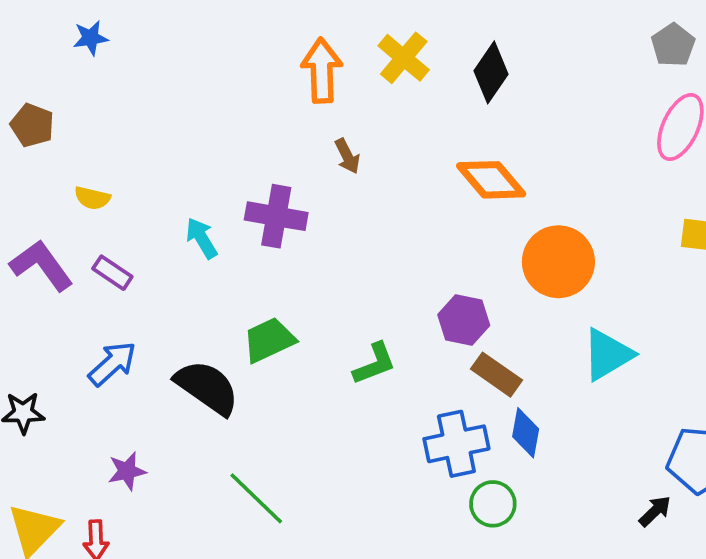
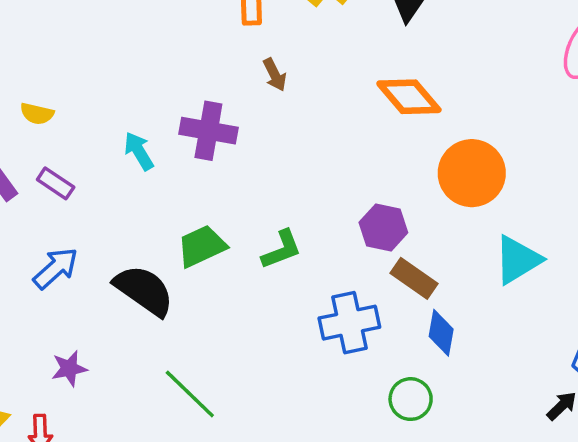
green L-shape: (375, 364) -> (282, 250), moved
blue cross: (456, 444) -> (349, 323), moved

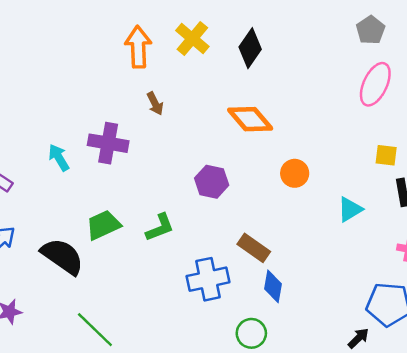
orange circle: (472, 173) -> (295, 173), size x0.6
purple hexagon: (383, 228) -> (212, 182), moved
cyan triangle: (518, 260) -> (350, 209), moved, size x0.7

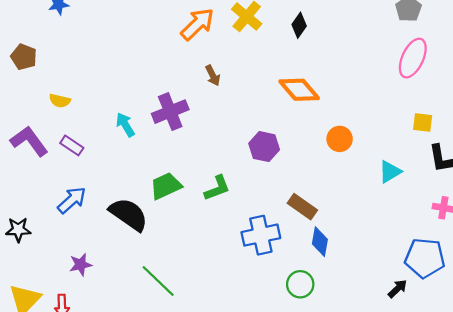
orange arrow: (138, 47) -> (197, 24), turned 48
black diamond: (250, 48) -> (299, 25), size x0.7
purple cross: (108, 143) -> (170, 112), turned -32

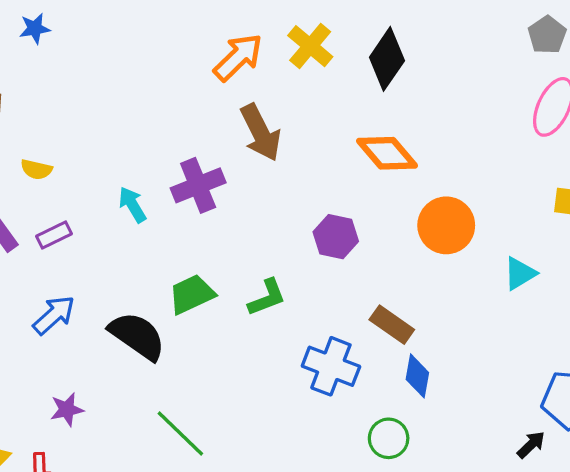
black diamond: (299, 25) -> (387, 59), size x1.6
brown arrow: (213, 76) -> (261, 133), size x1.8
orange circle: (340, 139) -> (446, 225), size x1.5
purple rectangle: (72, 145) -> (54, 235), turned -60
blue cross: (261, 235) -> (331, 366), turned 33

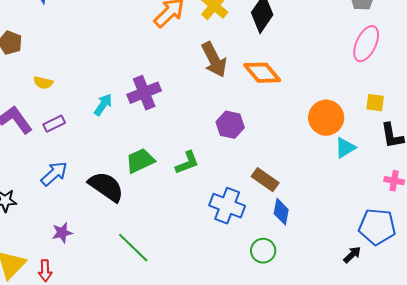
brown arrow: (261, 133) -> (214, 60), moved
cyan arrow: (132, 205) -> (103, 105), turned 65
orange circle: (446, 225) -> (326, 118), moved

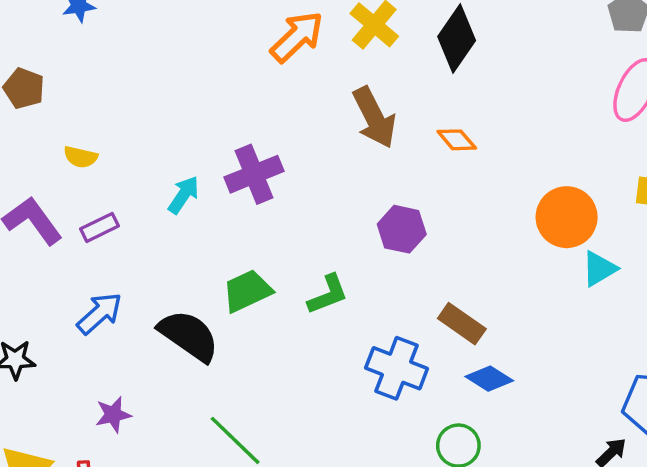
orange diamond: (262, 73) -> (457, 140), size x0.6
blue diamond: (281, 212) -> (489, 379), turned -68

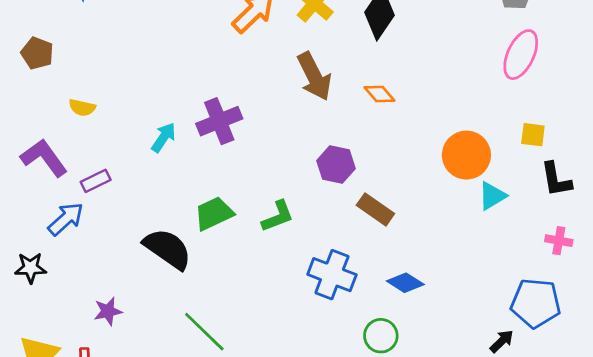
purple rectangle: (99, 227) -> (96, 181), moved
blue arrow: (99, 313) -> (66, 219), moved
brown rectangle: (462, 324) -> (375, 209), moved

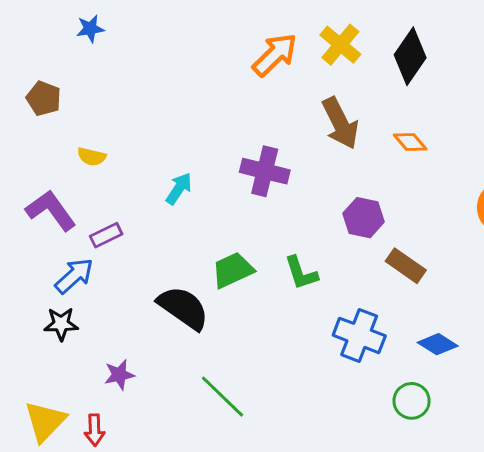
purple cross: (219, 121) -> (265, 171), moved, turned 36
green L-shape: (278, 216) -> (301, 273), turned 93
black star: (30, 268) -> (61, 324), moved

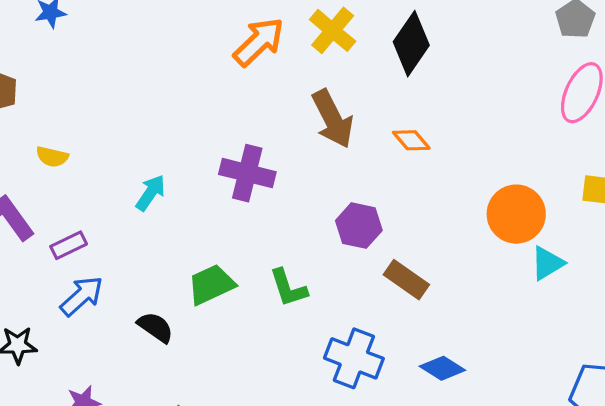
blue arrow: (74, 276) -> (82, 296), moved
black semicircle: (183, 308) -> (155, 327), size x0.6

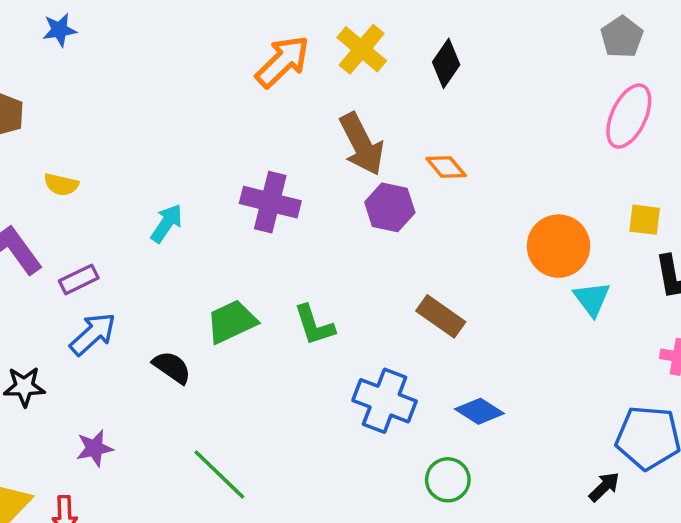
black diamond: (411, 44) -> (446, 63), size x0.7
purple hexagon: (359, 226) -> (390, 207), moved
cyan triangle: (547, 263) -> (592, 299), turned -36

